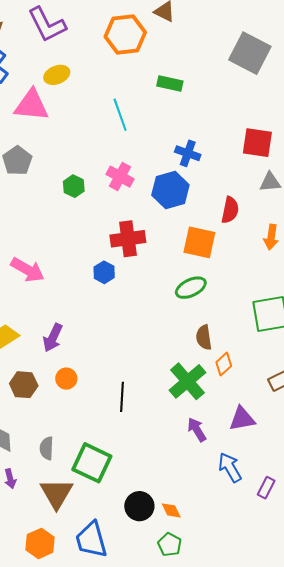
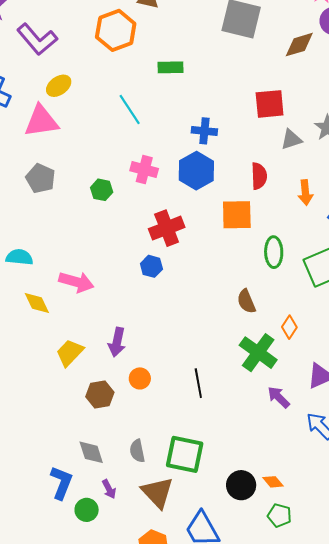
green ellipse: (191, 288) -> (274, 252), moved, turned -52
brown semicircle: (204, 337) -> (246, 301), moved

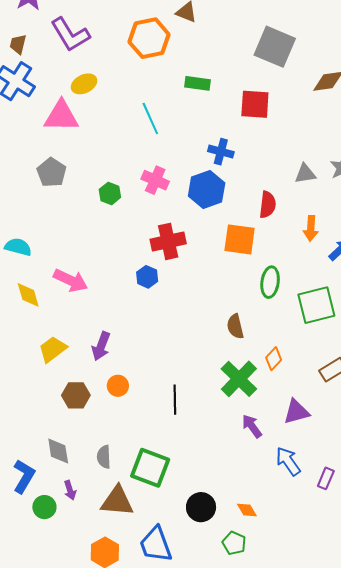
red square: (270, 104) -> (255, 104), moved
orange diamond: (273, 482) -> (247, 510), moved
brown triangle: (157, 492) -> (117, 501), turned -51

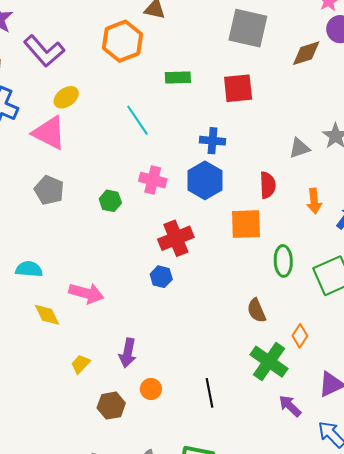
pink triangle: (61, 116) -> (49, 133), turned 36
yellow trapezoid: (53, 349) -> (80, 364), size x0.7

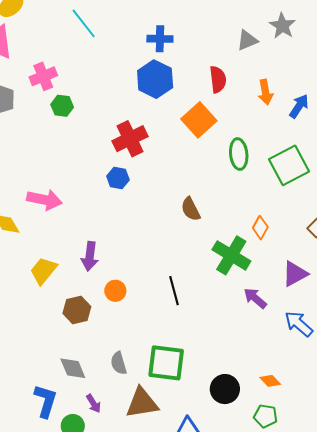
pink cross: (153, 180) -> (43, 76), moved, turned -32
orange square: (246, 224) -> (199, 120), turned -36
brown semicircle: (256, 310) -> (191, 209), moved
yellow trapezoid: (80, 364) -> (43, 271), size x1.4

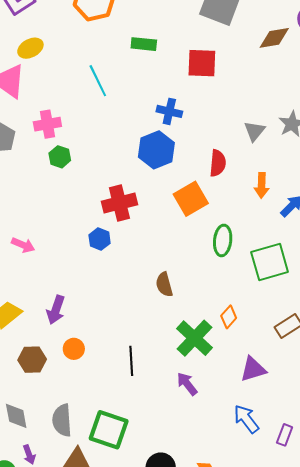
gray triangle: (247, 40) -> (254, 131), turned -40
pink arrow: (44, 200) -> (23, 245), size x0.7
purple arrow: (255, 298) -> (187, 384), moved
gray semicircle: (119, 363) -> (62, 420), size x1.4

